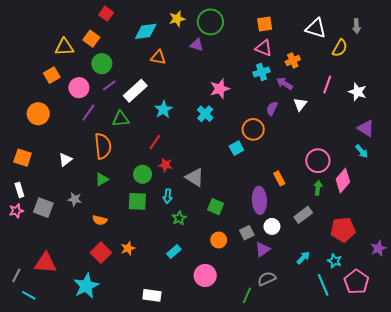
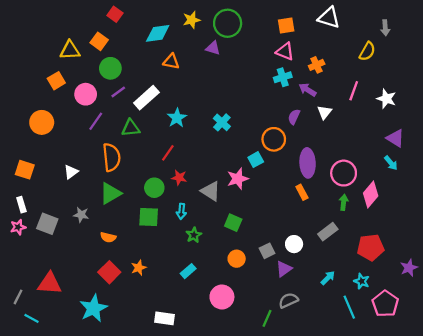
white triangle: (316, 28) -> (329, 18), moved
pink star: (220, 89) -> (238, 179), moved
green triangle: (102, 179) -> (110, 193), size x1.5
purple ellipse: (259, 200) -> (308, 163), moved

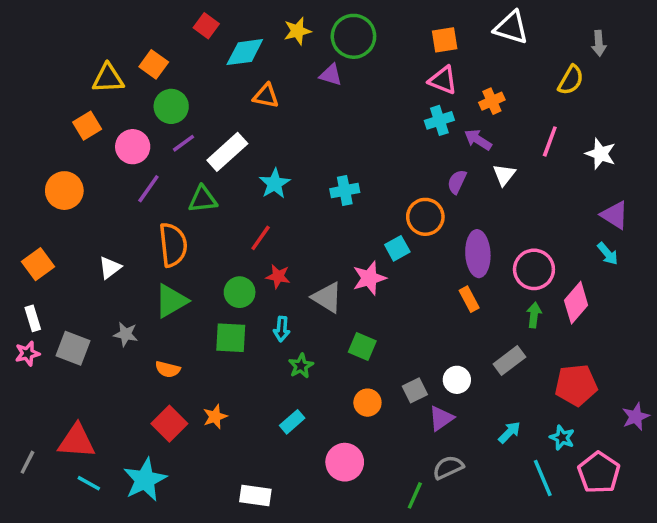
red square: (115, 14) -> (206, 26), moved
cyan cross: (222, 122) -> (345, 191), turned 36
orange square: (25, 170) -> (38, 264), turned 36
cyan line: (32, 318) -> (89, 483), moved

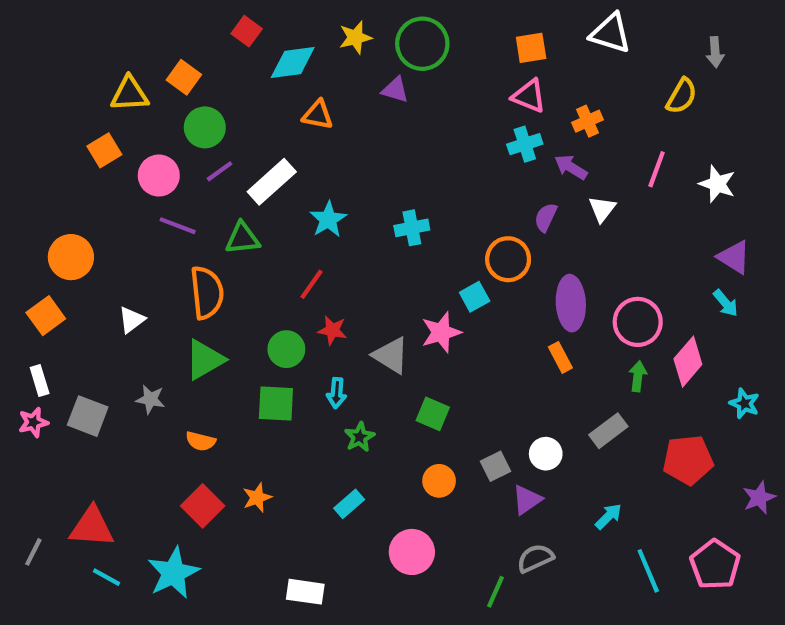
purple line: (148, 189) -> (178, 226), turned 76
orange circle: (64, 191) -> (71, 257), moved
cyan star: (562, 438) -> (744, 403), moved

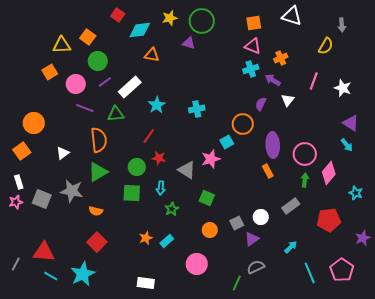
gray star: (150, 399) -> (72, 191), size x1.6
orange star: (257, 498) -> (146, 238), moved

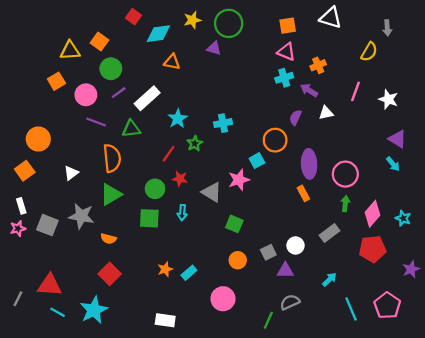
white triangle: (288, 100) -> (326, 113), turned 40
pink diamond: (329, 173) -> (373, 214), moved
green star: (172, 209) -> (195, 144), moved
purple triangle: (252, 239) -> (285, 270), turned 35

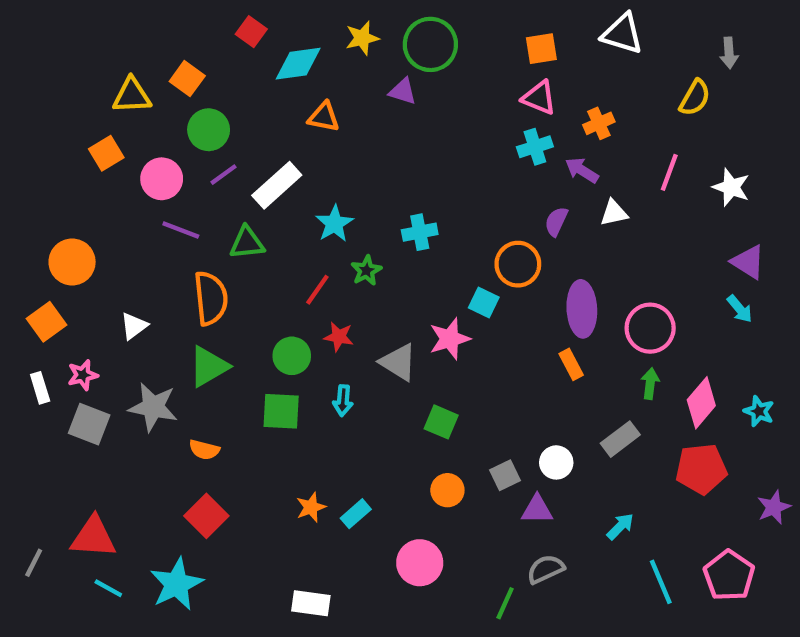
cyan square: (257, 161) -> (484, 303), turned -35
pink star: (18, 228) -> (83, 375), moved

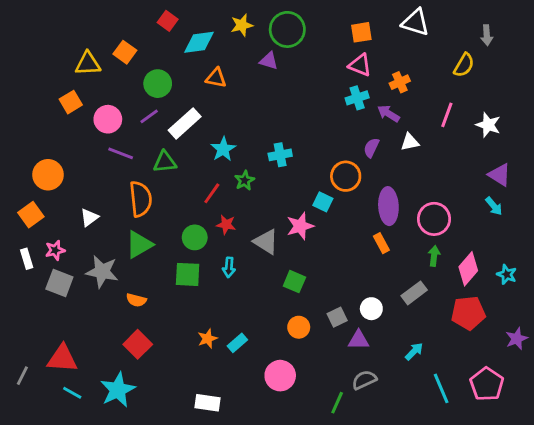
green circle: (209, 130) -> (158, 84), moved

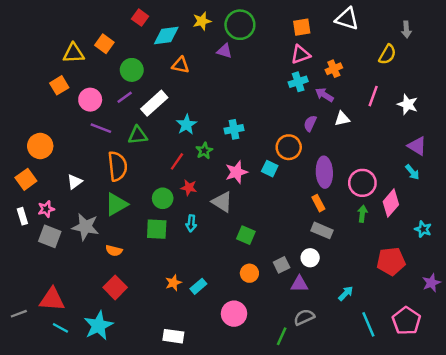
pink triangle: (360, 65) -> (301, 54), turned -42
pink star: (300, 226) -> (236, 172), moved
pink diamond: (468, 269) -> (391, 203), moved
gray rectangle: (414, 293) -> (322, 230), moved, turned 60
gray line: (22, 376) -> (19, 314), turned 42

